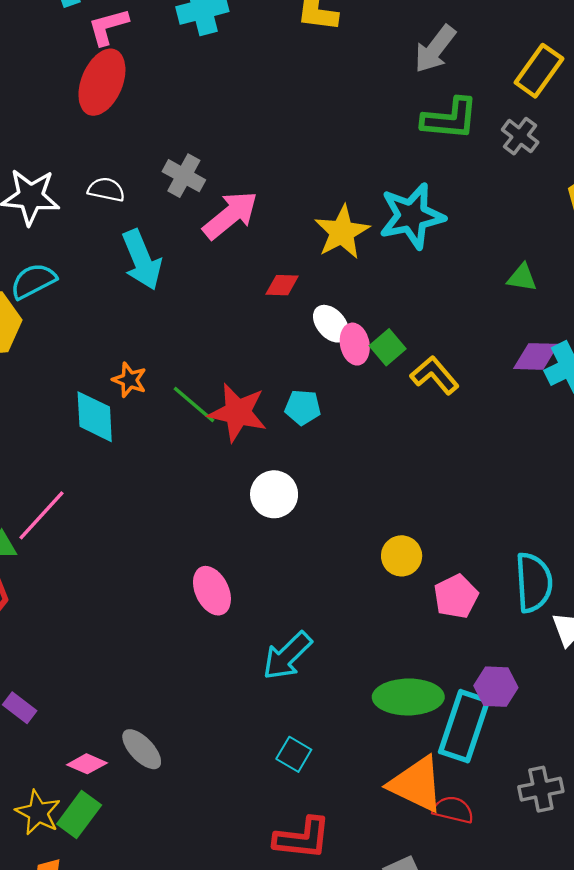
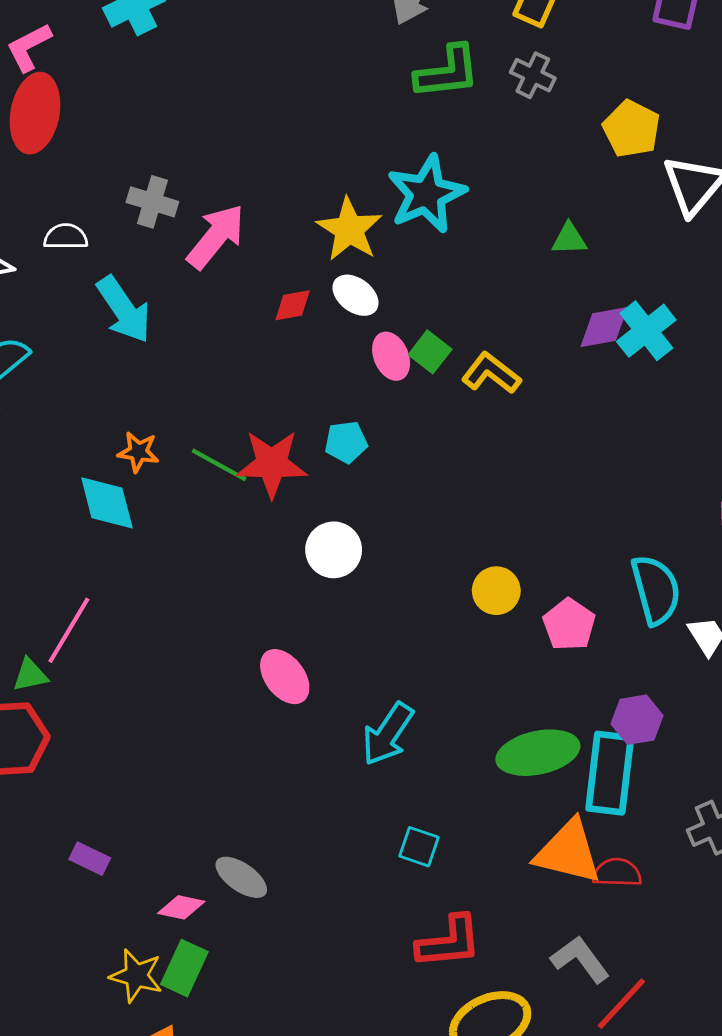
white ellipse: (331, 324) -> (355, 295), moved

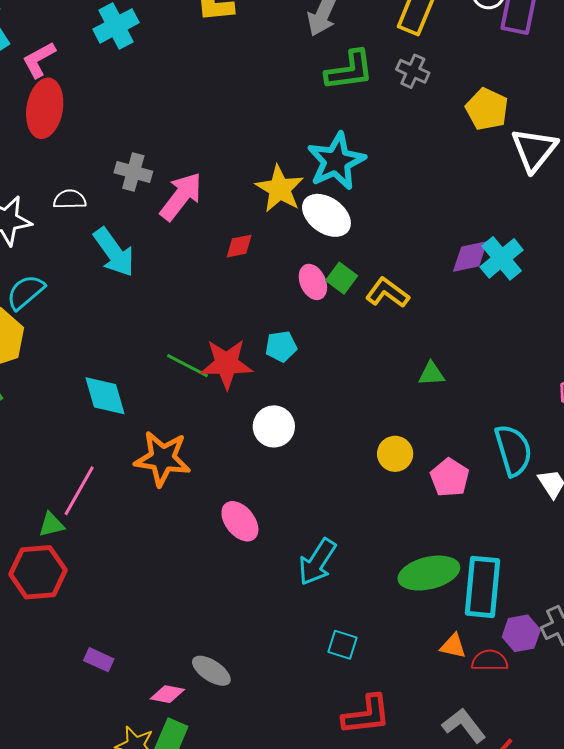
green triangle: (569, 239) -> (431, 374), moved
white ellipse: (355, 295) -> (326, 215), moved, size x1.4
orange star: (138, 452) -> (162, 458), moved, size x1.8
purple hexagon: (637, 720) -> (521, 633), moved
orange triangle: (568, 852) -> (453, 646), size x0.5

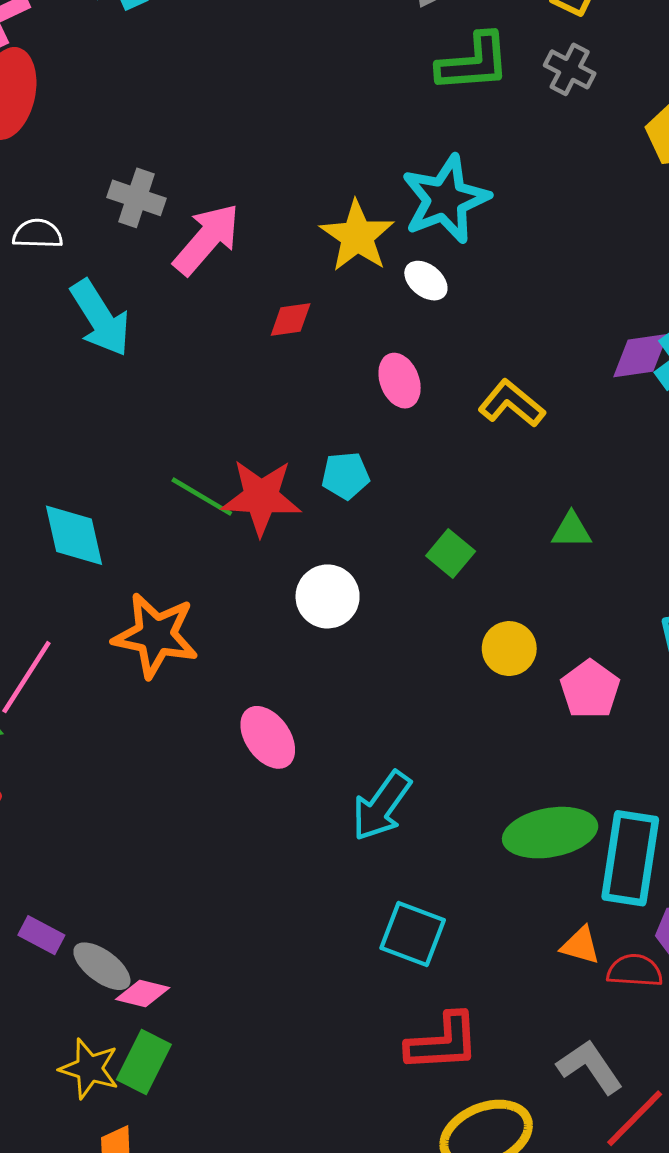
white ellipse: (326, 215) -> (426, 281), size x0.6
green square: (342, 278) -> (451, 554), moved
cyan square: (342, 645) -> (413, 934), size x1.4
gray ellipse: (211, 671) -> (102, 966), moved

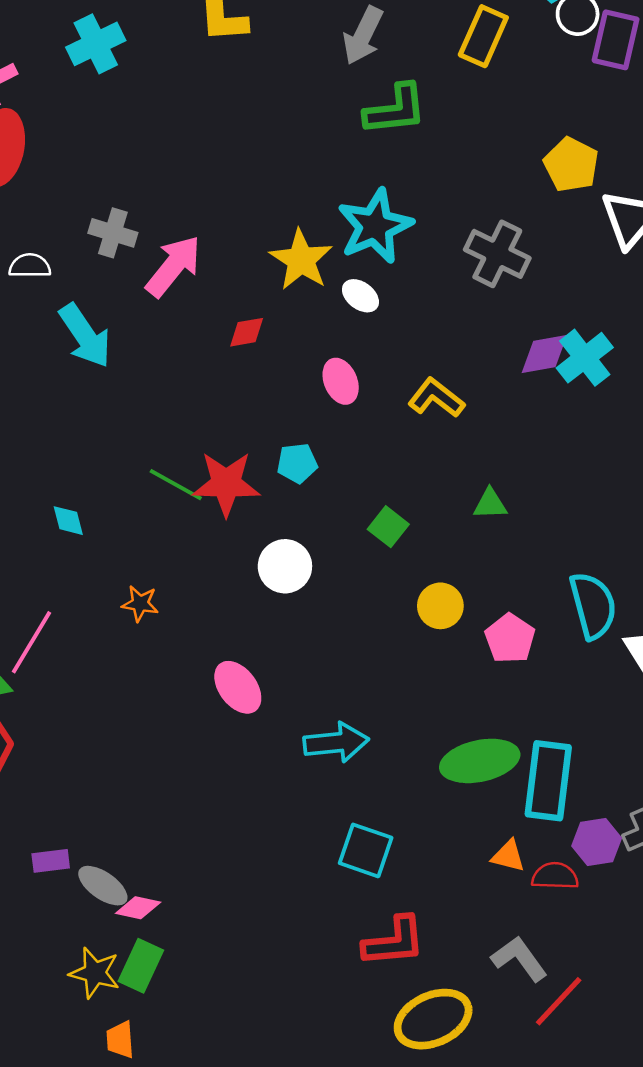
gray cross: (570, 69) -> (497, 254), moved, size x1.5
cyan diamond: (74, 535) -> (68, 521), size x0.6
orange star: (156, 635) -> (140, 604), size x0.5
cyan arrow: (382, 806) -> (336, 743), turned -130
purple rectangle: (41, 935) -> (51, 861), turned -33

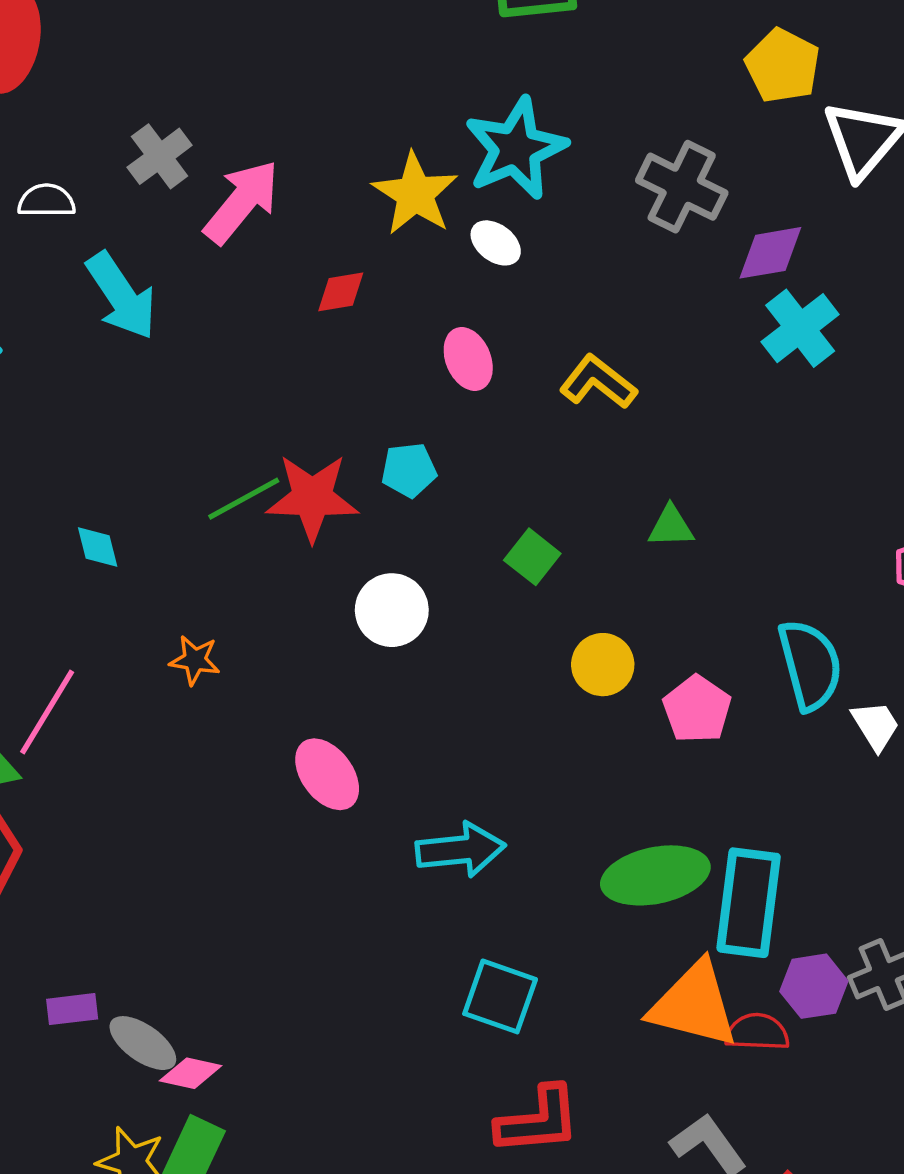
gray cross: (113, 233) -> (160, 156), turned 36
purple diamond: (544, 354) -> (770, 253), moved
green line: (176, 485) -> (244, 499), turned -58
orange triangle: (508, 856) -> (694, 1005), size x2.0

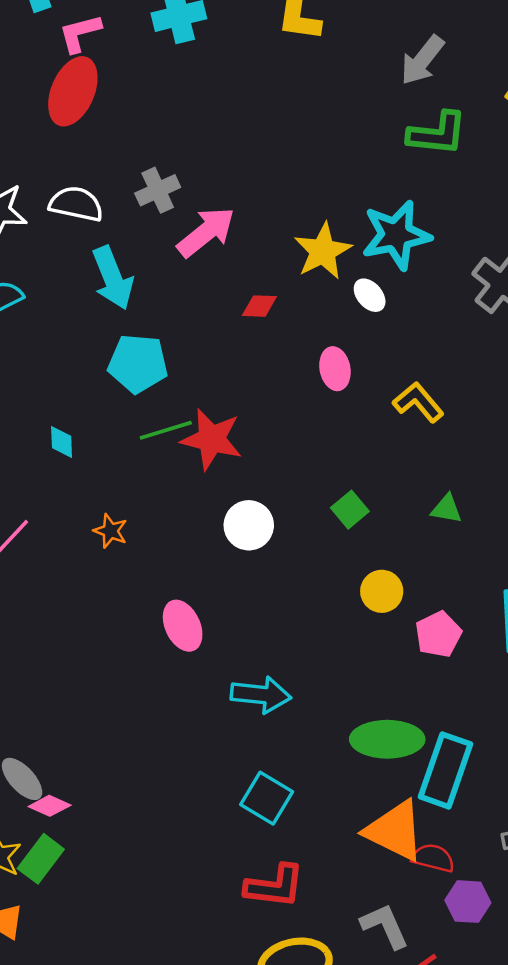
white semicircle: (47, 201) -> (76, 204), size x1.4
cyan pentagon: (409, 470) -> (138, 364), moved, size x1.6
purple hexagon: (814, 986) -> (468, 902), moved

